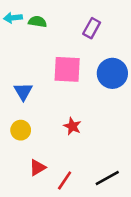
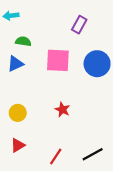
green semicircle: (37, 22) -> (23, 41), moved
blue triangle: (23, 91) -> (15, 64), moved, turned 36
red triangle: (37, 168) -> (18, 145), moved

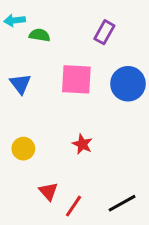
green semicircle: (23, 41) -> (40, 35), moved
blue triangle: (15, 64) -> (20, 84), turned -42
red triangle: (18, 145) -> (48, 191), moved, turned -40

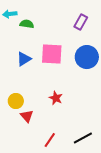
purple rectangle: (104, 32) -> (81, 22), moved
blue triangle: (20, 84) -> (24, 59), moved, turned 35
red triangle: (48, 191) -> (27, 116), moved

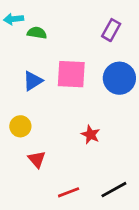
red star: (56, 98) -> (91, 135), moved
yellow circle: (16, 101) -> (20, 126), moved
red line: (50, 140) -> (69, 192), turned 35

